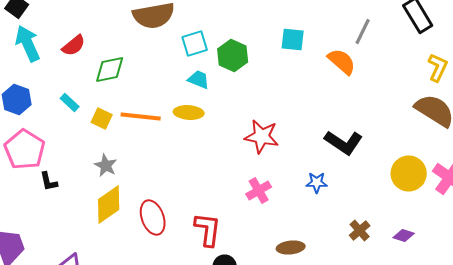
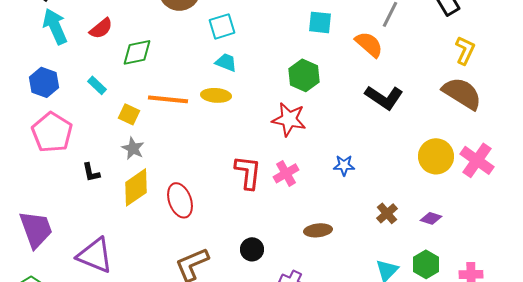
green hexagon: (233, 56) -> (304, 75), moved
yellow square: (102, 118) -> (129, 114), moved
black L-shape: (344, 142) -> (384, 97), moved
black L-shape: (49, 182) -> (91, 172), moved
red L-shape: (208, 230) -> (248, 172), moved

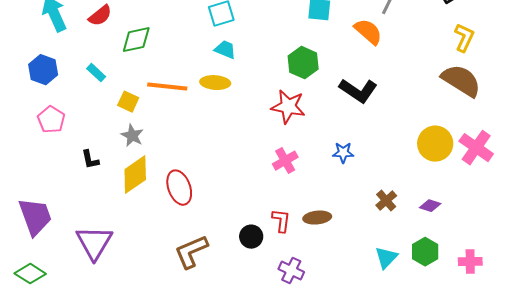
black L-shape: (384, 97) -> (358, 91), moved
pink pentagon: (52, 132) -> (51, 120), size x0.7
red L-shape: (248, 172) -> (281, 221), moved, size x0.7
purple triangle: (95, 255) -> (94, 243), turned 39

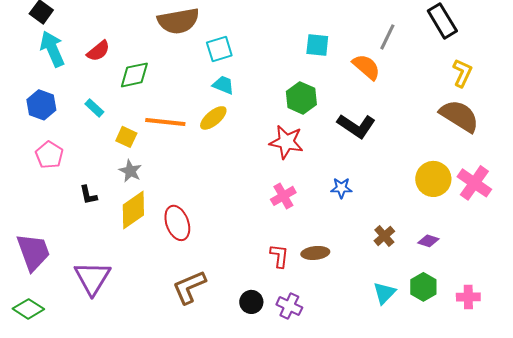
yellow ellipse: (215, 83) -> (213, 118), turned -44
black circle: (251, 237) -> (251, 302), moved

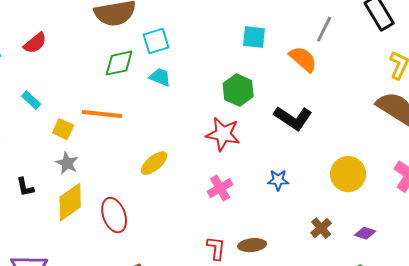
green diamond: (134, 75) -> (119, 63), moved
yellow ellipse: (213, 118) -> (154, 163), moved
yellow circle: (433, 179) -> (348, 174), moved

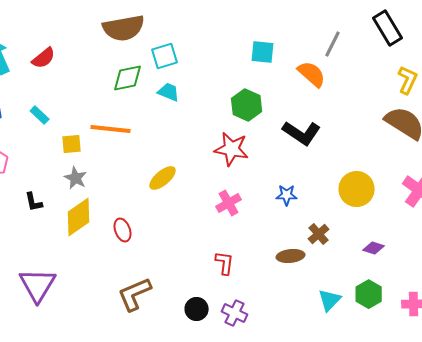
yellow square: (63, 129) -> (72, 144), turned -30
red ellipse: (114, 215) -> (123, 230), size x0.7
brown cross: (321, 228) -> (319, 234), moved
brown ellipse: (252, 245) -> (291, 256), moved

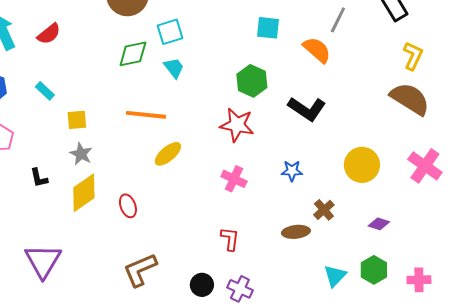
cyan trapezoid: (169, 92) -> (174, 68), turned 30
orange line: (111, 129) -> (146, 115), moved
pink cross: (229, 203) -> (234, 179), turned -35

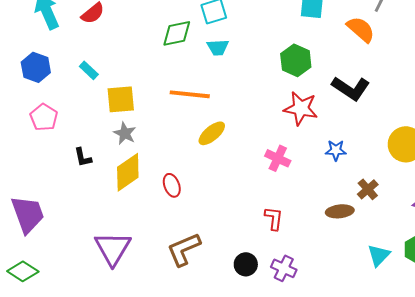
cyan trapezoid: (174, 68) -> (218, 47), turned 125
yellow square: (77, 120) -> (121, 99), size x1.4
red star: (237, 125) -> (301, 108), moved
purple triangle: (43, 261) -> (113, 248), moved

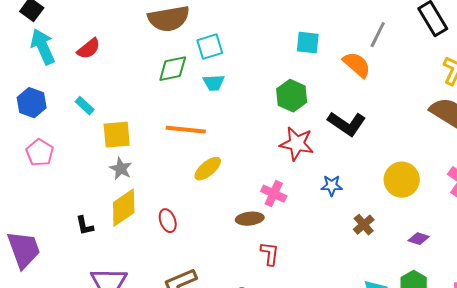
black L-shape: (83, 157) -> (85, 226), moved
brown ellipse: (340, 211) -> (250, 219), moved

